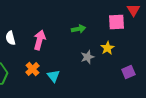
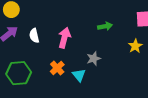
gray star: (87, 57) -> (94, 59), moved

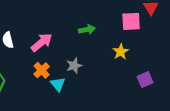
pink arrow: (64, 38) -> (42, 42), turned 36
orange cross: (57, 68) -> (42, 70), moved

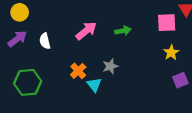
pink arrow: (42, 42) -> (86, 31), moved
yellow star: (121, 52) -> (171, 53), moved

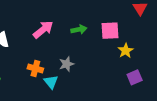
pink square: (167, 23) -> (110, 31), moved
orange cross: (78, 71) -> (35, 68), turned -32

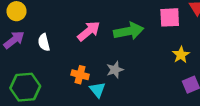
green arrow: (79, 29) -> (129, 31), size x1.6
pink square: (110, 31) -> (170, 17), moved

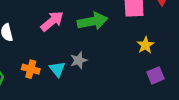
orange cross: (80, 75) -> (31, 69), moved
cyan triangle: (97, 90) -> (57, 69), moved

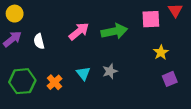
gray star: (79, 60) -> (110, 71), moved
orange cross: (31, 69) -> (54, 82), moved, turned 32

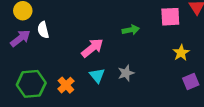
pink arrow: (79, 31) -> (92, 48), moved
green arrow: (114, 31) -> (131, 30), size x0.6
white semicircle: (39, 41) -> (43, 30), moved

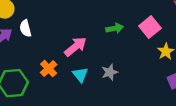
pink square: (170, 17) -> (150, 27), moved, turned -36
orange cross: (66, 85) -> (49, 69), moved

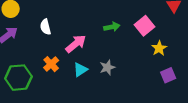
white semicircle: (25, 28) -> (45, 27), moved
cyan triangle: (80, 75) -> (80, 70), turned 35

